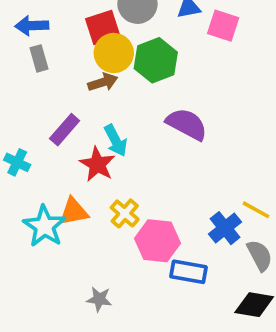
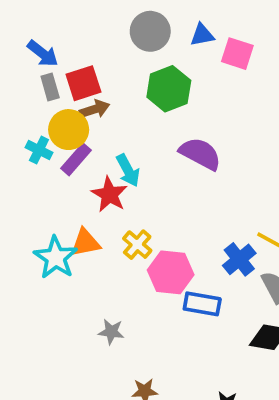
blue arrow: (32, 26) -> (43, 54), turned -140
red square: (103, 27) -> (83, 83), moved
yellow circle: (114, 53) -> (69, 130), moved
brown arrow: (103, 82) -> (95, 109), moved
cyan cross: (17, 162) -> (39, 150), moved

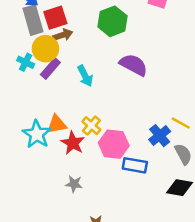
gray rectangle: (50, 87) -> (33, 20), size x1.6
red star: (109, 194) -> (73, 143), moved

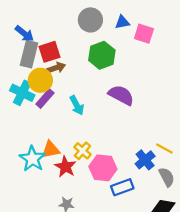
gray rectangle: (33, 20) -> (29, 54), turned 30
cyan cross: (26, 62) -> (22, 93), size x1.5
blue rectangle: (135, 165) -> (122, 187), turned -30

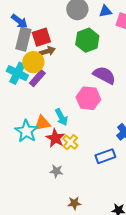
cyan arrow: (77, 105) -> (61, 117), moved
yellow cross: (82, 151) -> (70, 142), moved
pink hexagon: (103, 168) -> (88, 98), moved

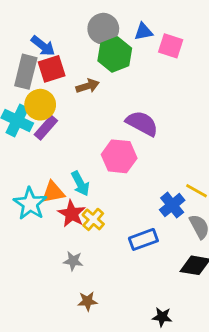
blue arrow: (19, 21) -> (43, 46), moved
green hexagon: (87, 40) -> (115, 54), moved
brown arrow: (47, 51) -> (87, 86), moved
brown star: (74, 203) -> (87, 301), moved

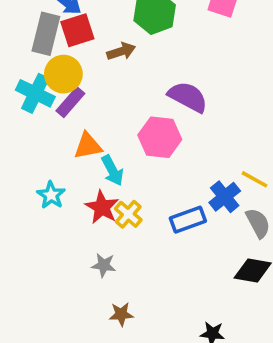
orange triangle: (53, 192) -> (88, 146), moved
cyan star: (30, 204) -> (51, 195), size x0.7
blue rectangle: (143, 239) -> (188, 220), moved

